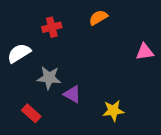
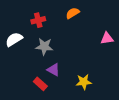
gray star: (49, 78) -> (44, 46), moved
red rectangle: (31, 113) -> (40, 84), moved

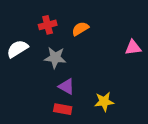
orange semicircle: (73, 13) -> (80, 29), moved
red rectangle: (40, 84) -> (63, 109), moved, turned -32

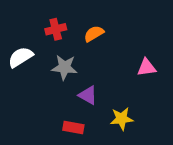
pink triangle: (133, 48) -> (147, 67), moved
purple triangle: (66, 87) -> (88, 95), moved

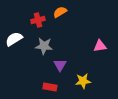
orange semicircle: (94, 34) -> (60, 12), moved
purple triangle: (88, 95) -> (60, 65), turned 32

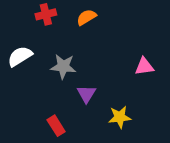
red cross: (38, 20) -> (46, 14), moved
red rectangle: (50, 87) -> (56, 126), moved, turned 48

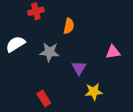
orange semicircle: (86, 17) -> (69, 26), moved, turned 133
purple triangle: (86, 94) -> (79, 68), moved

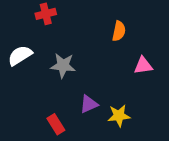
orange semicircle: (69, 26) -> (119, 31), moved
purple triangle: (79, 68) -> (89, 104), moved, turned 35

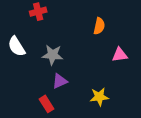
white semicircle: (20, 55) -> (17, 46), turned -90
purple triangle: (89, 104) -> (60, 81), moved

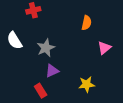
gray star: (52, 55) -> (46, 48), turned -30
pink triangle: (120, 55) -> (104, 48), turned -32

